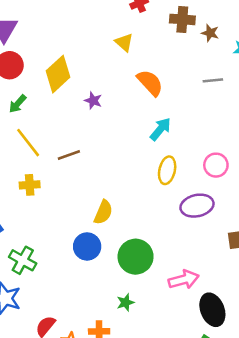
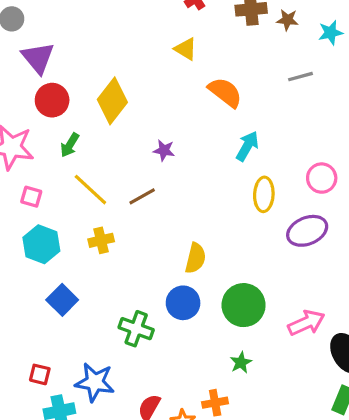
purple star: (93, 101) -> (164, 150), moved
green cross: (23, 260) -> (136, 329), moved

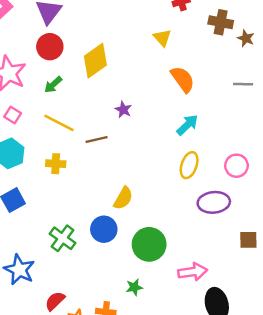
yellow line: (90, 190) -> (59, 123), turned -32

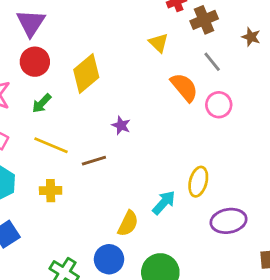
brown cross: (221, 22) -> (204, 20), moved, turned -30
gray line: (243, 84) -> (212, 62), moved, turned 54
cyan arrow: (187, 125) -> (164, 203), moved
pink circle: (236, 166) -> (219, 105), moved

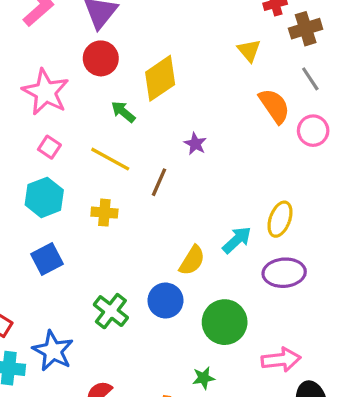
green arrow: (42, 103) -> (123, 112), moved, turned 80
brown line: (94, 161) -> (159, 182), turned -55
purple ellipse: (228, 221) -> (284, 273), moved

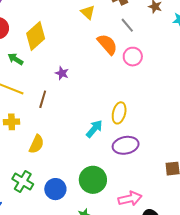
yellow semicircle: (192, 260) -> (37, 144), moved
blue circle: (165, 301) -> (55, 189), moved

